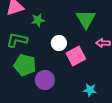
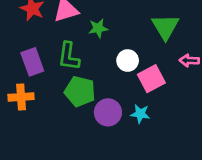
green L-shape: (17, 40) -> (69, 56), turned -95
cyan star: (90, 90) -> (140, 114), moved

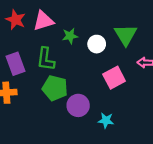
white circle: (128, 61) -> (97, 44), moved
cyan star: (140, 114) -> (106, 120), moved

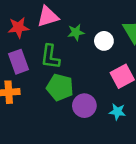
red star: (16, 20) -> (18, 27), moved, turned -30
cyan star: (106, 120) -> (117, 112), moved

